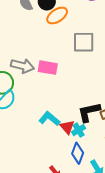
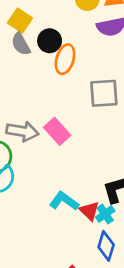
orange ellipse: (57, 16) -> (65, 59), turned -35
pink rectangle: (48, 68) -> (57, 131), turned 42

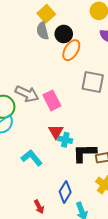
cyan L-shape: (64, 201) -> (32, 158), moved
red triangle: (89, 211) -> (56, 132), moved
cyan cross: (105, 214) -> (65, 140), moved, turned 32

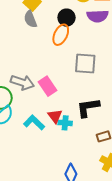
black circle: (64, 34) -> (66, 18), moved
black L-shape: (84, 153) -> (88, 108), moved
cyan L-shape: (32, 158) -> (34, 122), moved

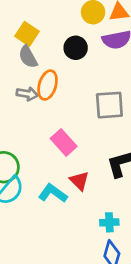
orange ellipse: (61, 35) -> (48, 85), moved
gray arrow: (22, 82) -> (27, 94), moved, size x0.7
cyan cross: (65, 123) -> (109, 222), moved

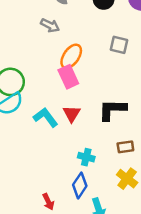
orange ellipse: (48, 85) -> (71, 56), moved
gray square: (109, 105) -> (119, 45), moved, size x0.7

